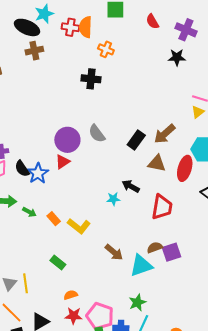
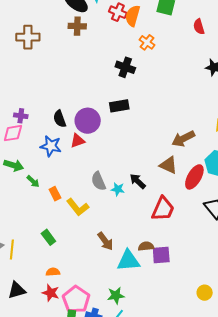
gray semicircle: (97, 134) -> (98, 181), moved
black rectangle: (136, 140) -> (119, 106), moved, turned 30
black semicircle: (22, 169) -> (60, 119), moved
blue star: (38, 173) -> (51, 146), turned 30

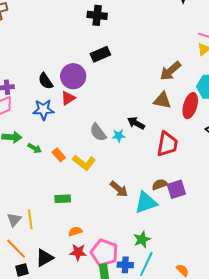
green rectangle: (48, 237) -> (63, 199), turned -42

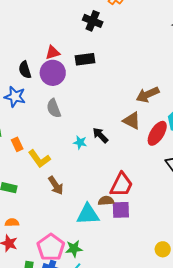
red triangle: (68, 98) -> (53, 53), moved
gray semicircle: (98, 132) -> (54, 108), moved
red trapezoid: (167, 144) -> (121, 185), moved
brown arrow: (119, 189) -> (56, 185), moved
pink pentagon: (104, 253) -> (51, 247), moved

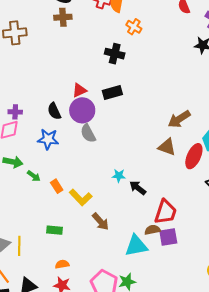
gray semicircle: (54, 108) -> (88, 133), moved
black arrow: (100, 135) -> (138, 188), moved

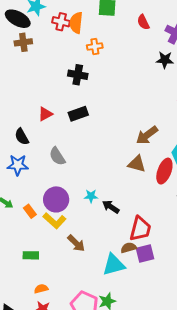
orange cross: (134, 27) -> (95, 47), turned -35
purple circle: (82, 110) -> (56, 199), moved

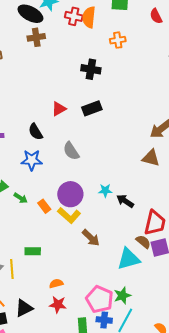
orange cross: (95, 47) -> (118, 40), moved
brown semicircle: (129, 248) -> (143, 242), turned 56
green rectangle: (31, 255) -> (33, 251), moved

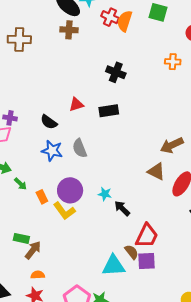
orange cross: (118, 40) -> (173, 62), moved
black semicircle: (36, 132) -> (49, 122), turned -36
blue star: (32, 160) -> (52, 151), moved
brown arrow: (91, 238) -> (33, 250), moved, turned -108

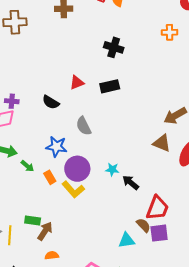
blue star: (52, 151) -> (56, 147), moved
cyan triangle: (114, 266) -> (127, 240), size x0.7

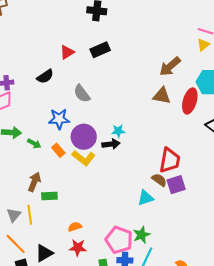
black semicircle: (51, 102) -> (45, 76), turned -54
black arrow: (131, 183) -> (111, 144), moved, turned 144
brown arrow: (45, 231) -> (34, 182), moved

